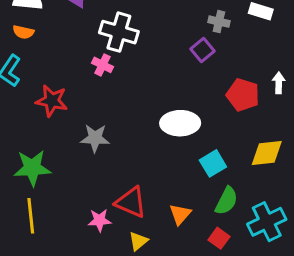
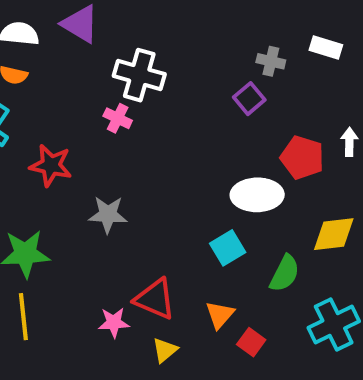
white ellipse: (180, 123) -> (257, 195), moved
cyan square: (213, 163) -> (228, 248), moved
green semicircle: (226, 201) -> (285, 273), moved
red square: (219, 238) -> (251, 342), moved

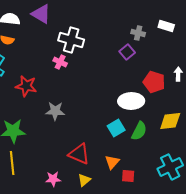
green semicircle: (285, 273) -> (139, 131), moved
pink star: (114, 323) -> (53, 179), moved
red square: (251, 342) -> (128, 176), turned -32

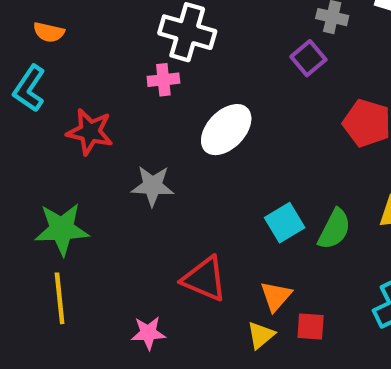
pink cross: (60, 62) -> (163, 80), turned -32
white ellipse: (131, 101) -> (226, 130), moved, turned -45
yellow triangle: (84, 180) -> (261, 335), moved

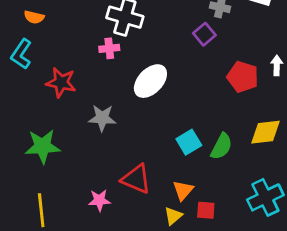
yellow line: (60, 298) -> (41, 210), moved
pink star: (148, 333) -> (99, 200), moved

